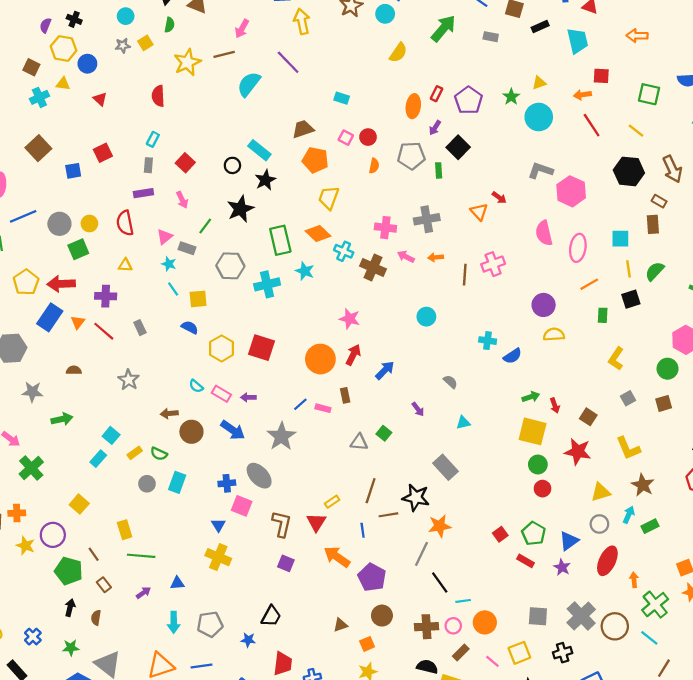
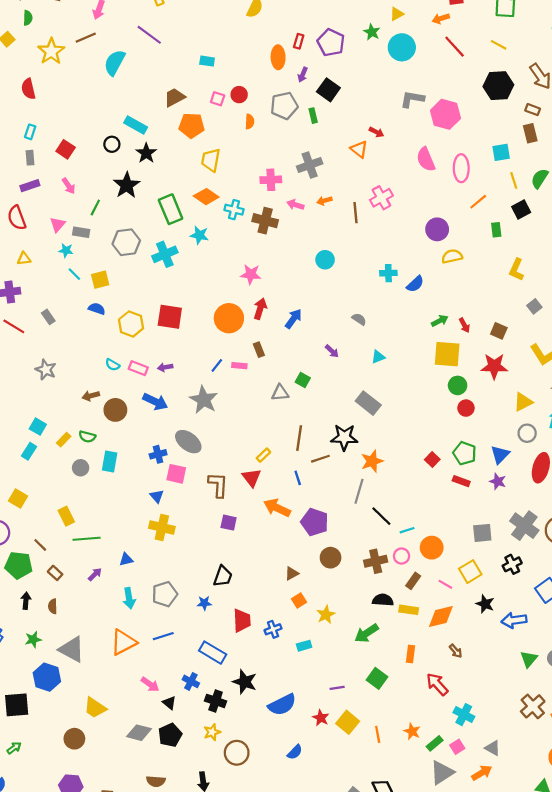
orange square: (367, 644) -> (299, 600), moved

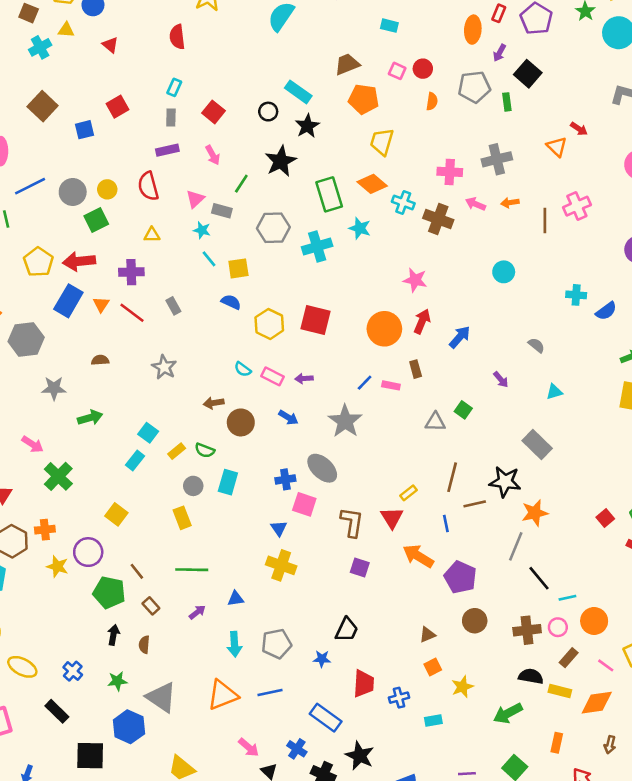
blue arrow: (155, 402) -> (288, 417), size x0.7
yellow rectangle: (66, 516) -> (182, 518), moved
brown arrow: (456, 651) -> (610, 745), turned 48

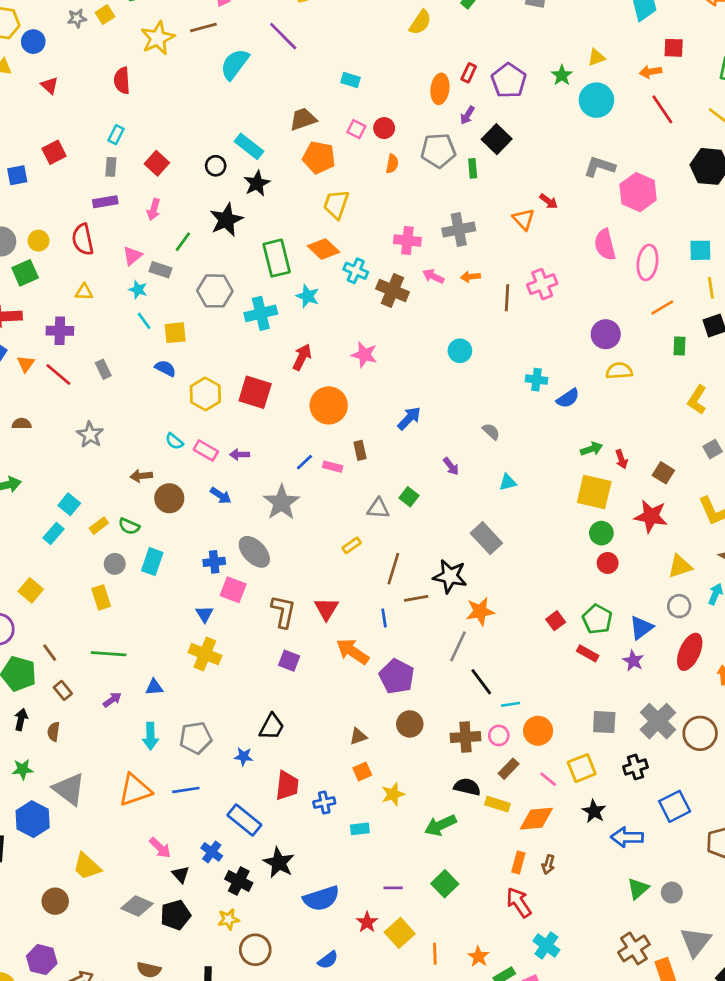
pink arrow: (213, 155) -> (154, 209), turned 42
red arrow: (422, 321) -> (302, 357), moved
yellow rectangle: (409, 493) -> (352, 545), moved
orange rectangle: (557, 743) -> (518, 862), moved

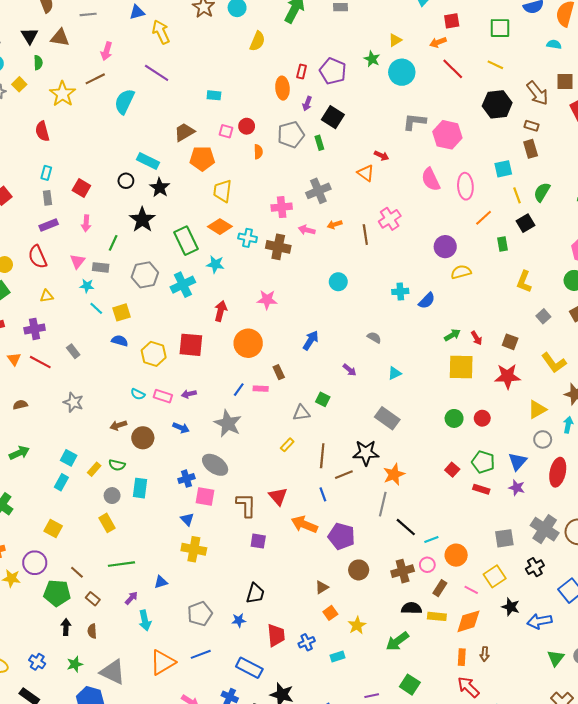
green circle: (601, 533) -> (454, 418), moved
cyan arrow: (150, 736) -> (145, 620), moved

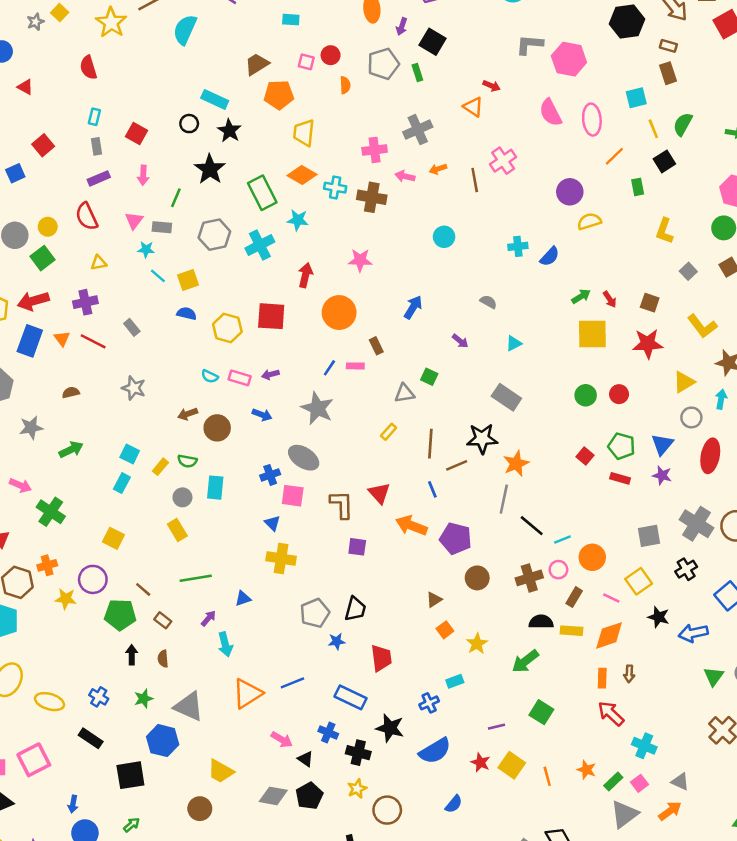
gray pentagon: (200, 614) -> (315, 613), moved
blue cross: (307, 642) -> (429, 703), moved

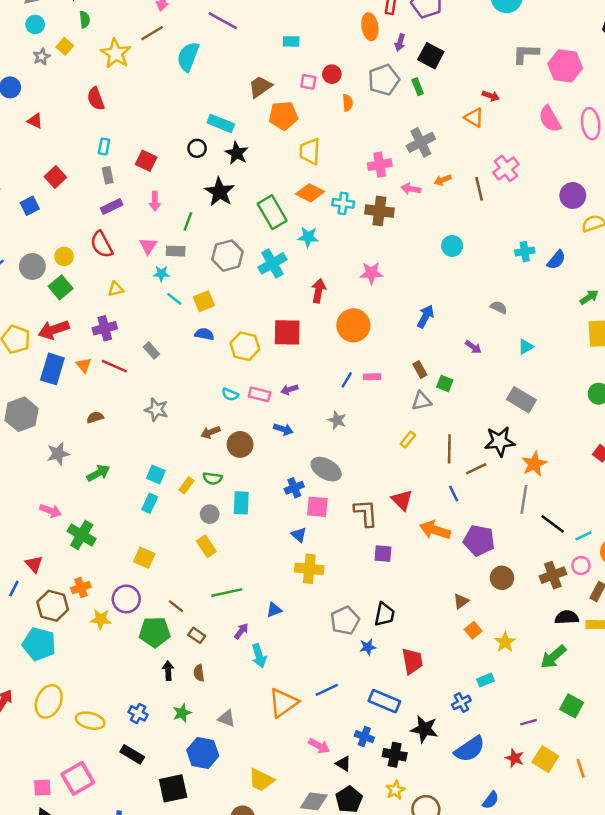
brown rectangle: (376, 346) -> (420, 370), moved
gray star: (317, 408) -> (337, 420), size x0.6
gray triangle: (189, 706) -> (227, 718), size x0.6

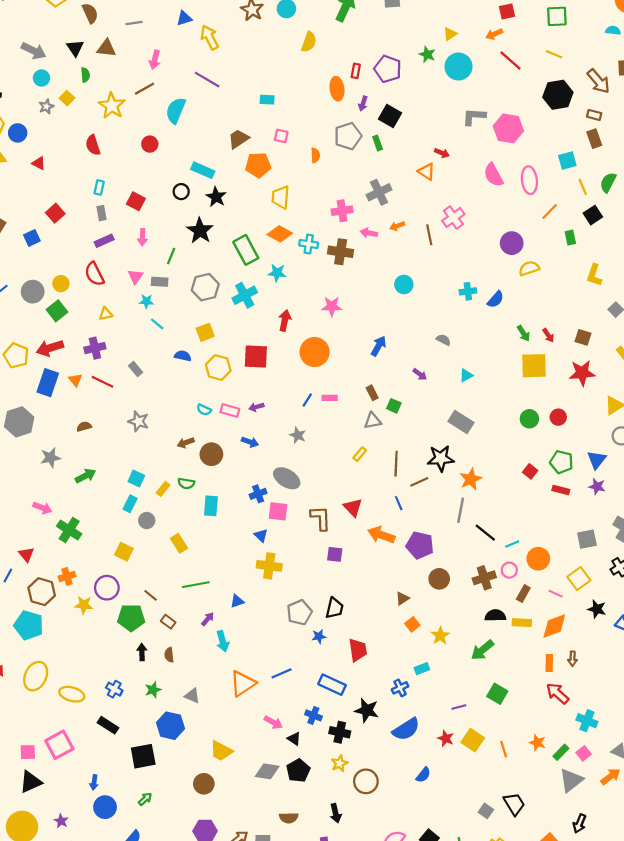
red circle: (332, 74) -> (150, 144), moved
green arrow: (589, 297) -> (523, 333), turned 91
yellow square: (204, 301) -> (205, 332), moved
gray circle: (210, 514) -> (147, 521), moved

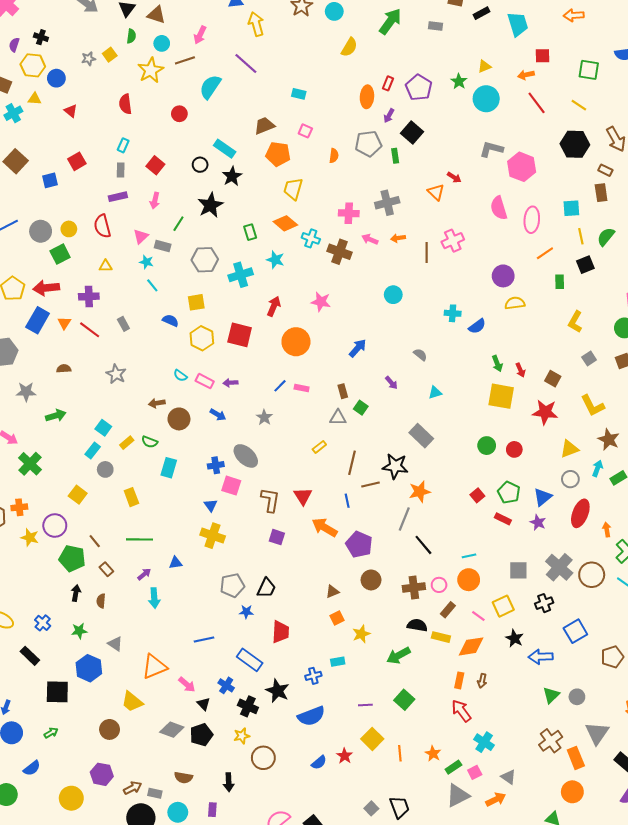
cyan circle: (41, 78) -> (162, 43), moved
green rectangle: (246, 250) -> (250, 232), size x0.6
cyan line: (512, 544) -> (469, 556), moved
orange triangle: (243, 683) -> (154, 667), moved
red star: (446, 738) -> (345, 756), moved

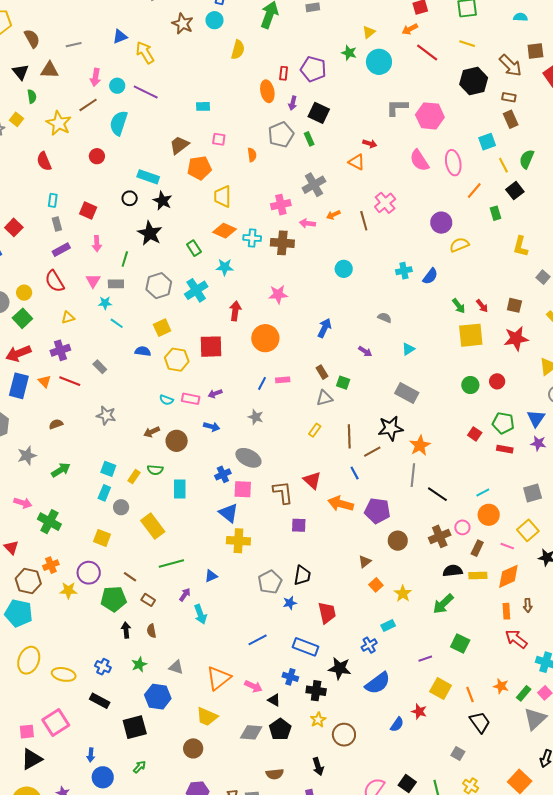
cyan circle: (162, 43) -> (117, 86), moved
yellow rectangle: (131, 497) -> (153, 526), size x1.4
blue triangle: (211, 505) -> (229, 513), size x1.5
black trapezoid: (399, 807) -> (480, 722), moved

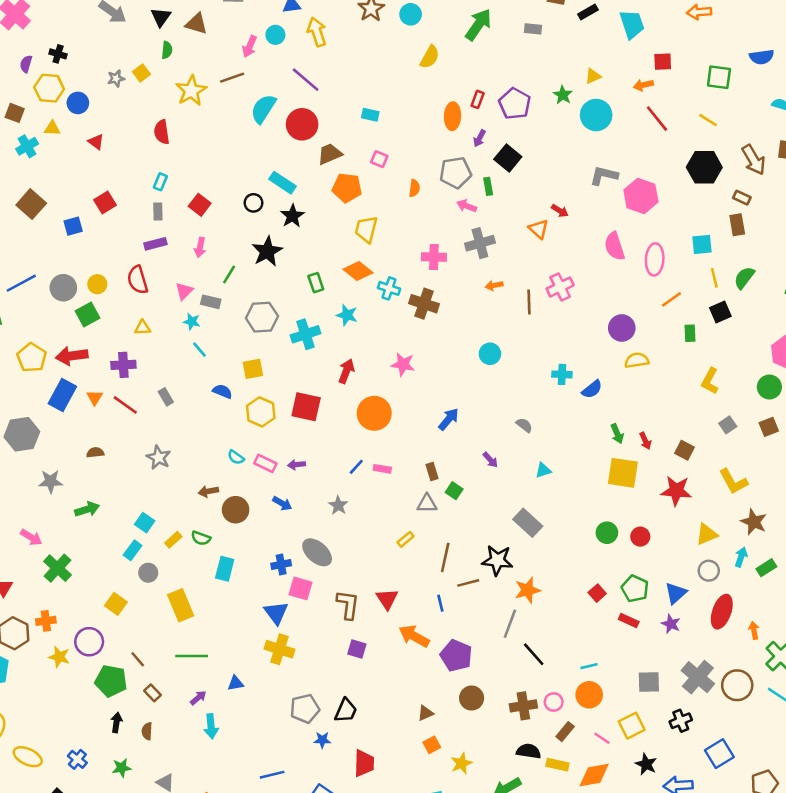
cyan circle: (117, 86) -> (275, 35), moved
red circle: (97, 156) -> (302, 124), moved, size x1.6
pink arrow: (307, 223) -> (467, 206), moved

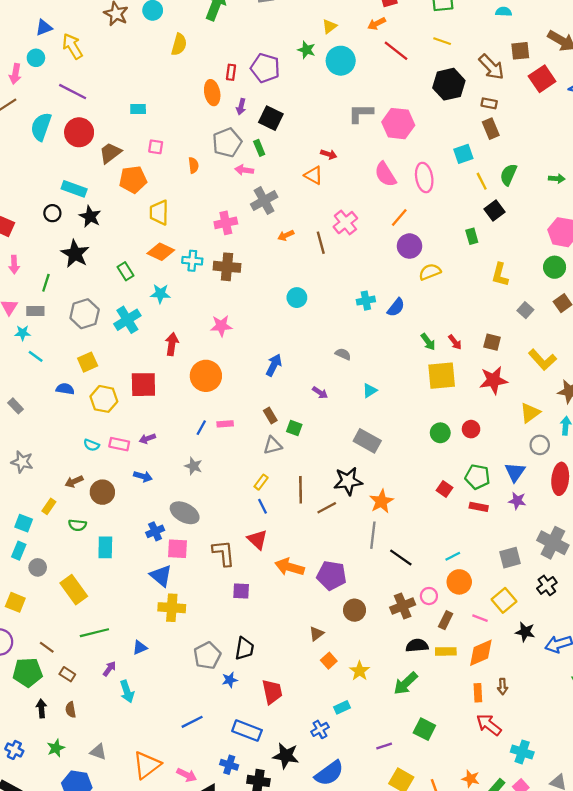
orange line: (671, 299) -> (399, 217), moved
yellow rectangle: (173, 540) -> (49, 506), moved
blue line: (440, 603) -> (263, 506), moved

